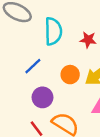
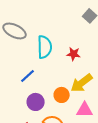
orange circle: (70, 75) -> (62, 95), moved

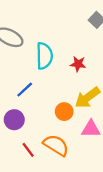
purple circle: (36, 102) -> (14, 120), moved

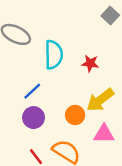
purple circle: (14, 120) -> (34, 118), moved

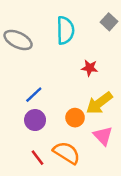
cyan semicircle: (54, 55) -> (65, 30), moved
pink triangle: (104, 134) -> (103, 136), turned 45

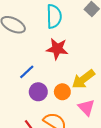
red star: (90, 68) -> (57, 49), moved, size x1.5
purple circle: (35, 120) -> (38, 92), moved

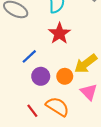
red star: (57, 49) -> (60, 33), turned 30

